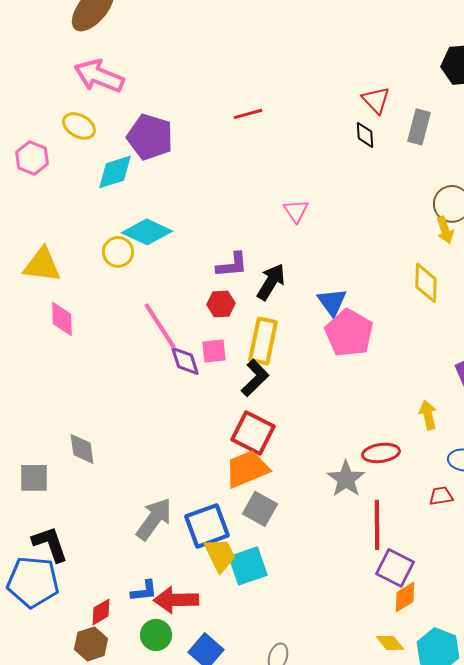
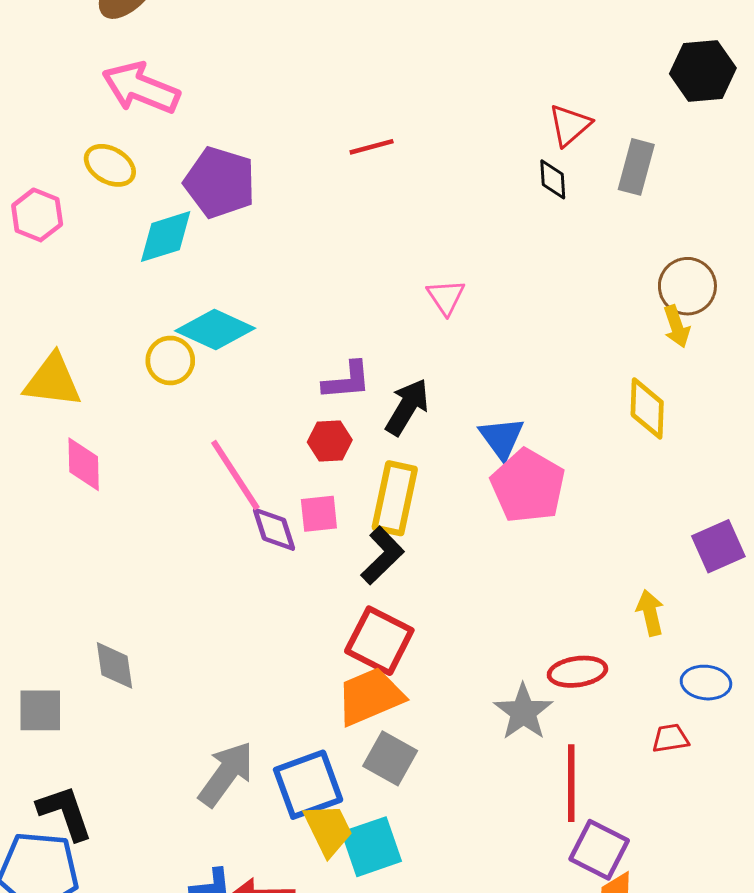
red triangle: (376, 100) -> (570, 125), turned 32

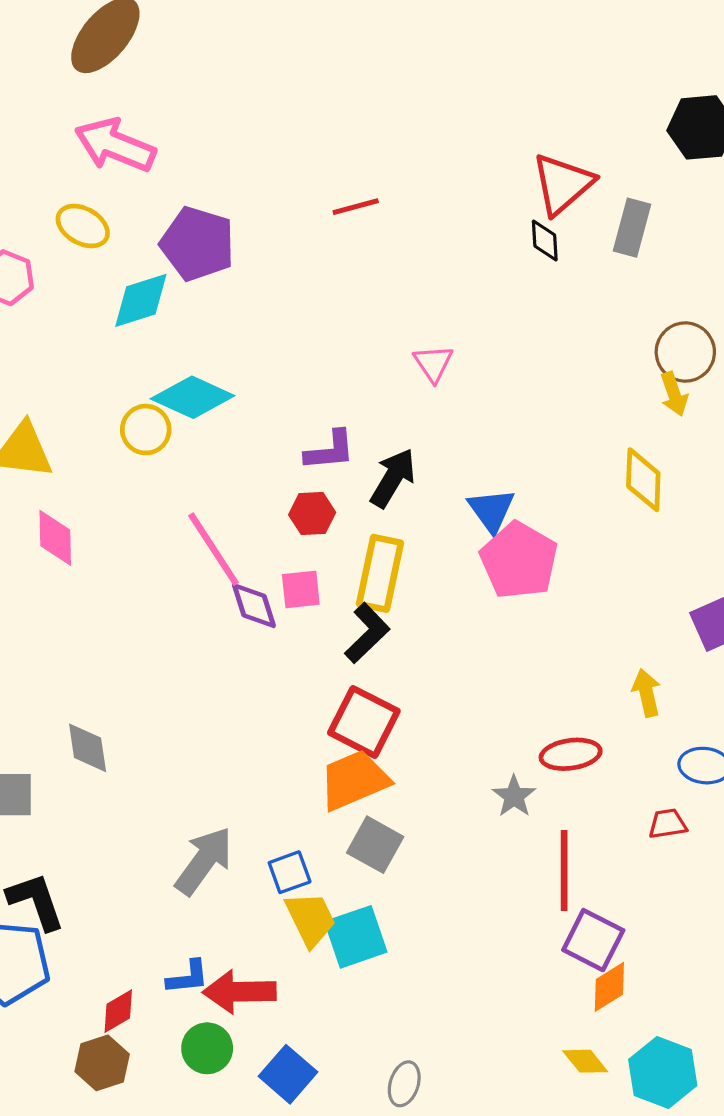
red triangle: (570, 125) -> (563, 184), size x1.4
gray star: (523, 712) -> (514, 796), size x0.7
blue square: (308, 785) -> (290, 872), size x0.6

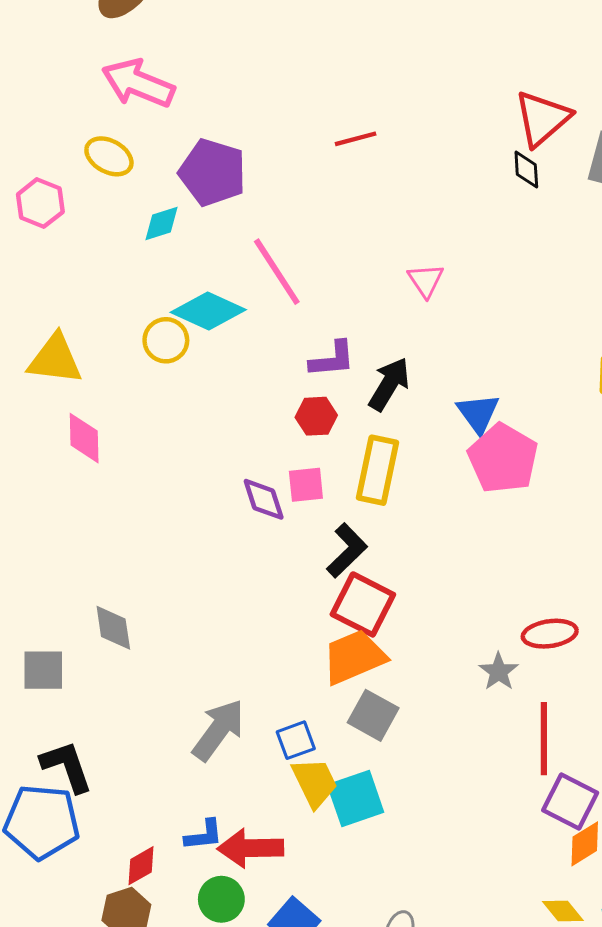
cyan diamond: (141, 300) -> (161, 223), size x0.7
pink line: (214, 549) -> (277, 272), moved
black L-shape: (367, 633) -> (347, 550), moved

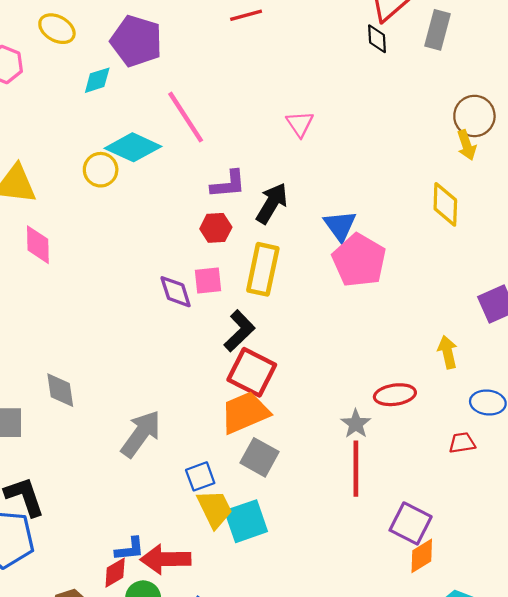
gray arrow: (218, 730) -> (141, 434), moved
red line: (544, 739) -> (356, 469), moved
red diamond: (141, 866) -> (115, 573), moved

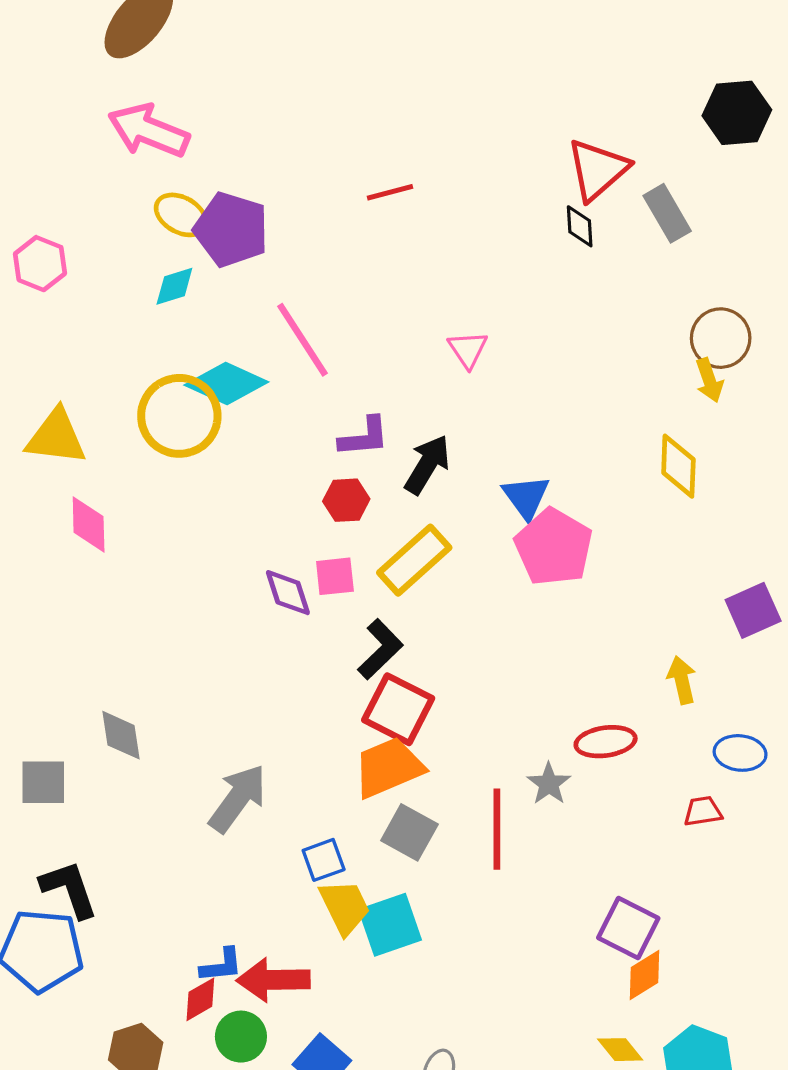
yellow ellipse: (57, 29) -> (181, 215), moved
gray rectangle: (437, 30) -> (667, 213), turned -45
yellow circle: (101, 170) -> (179, 416), size x1.6
yellow rectangle: (263, 269) -> (414, 560), turned 36
red line: (356, 469) -> (497, 829), moved

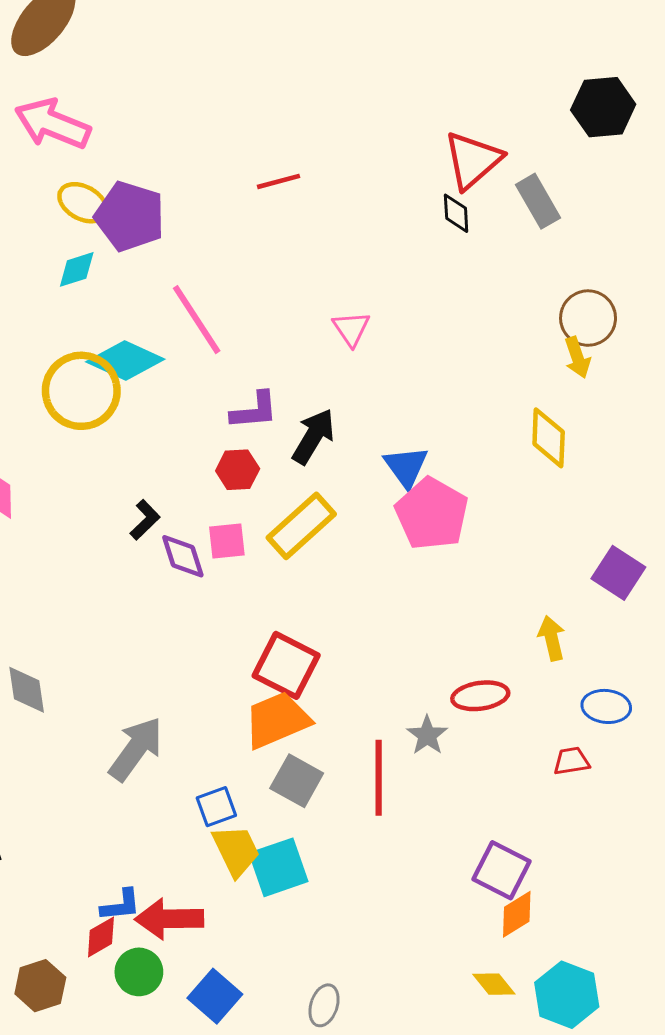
purple square: (753, 610) -> (618, 573), turned -33
black L-shape: (380, 649) -> (145, 520), moved, size x0.7

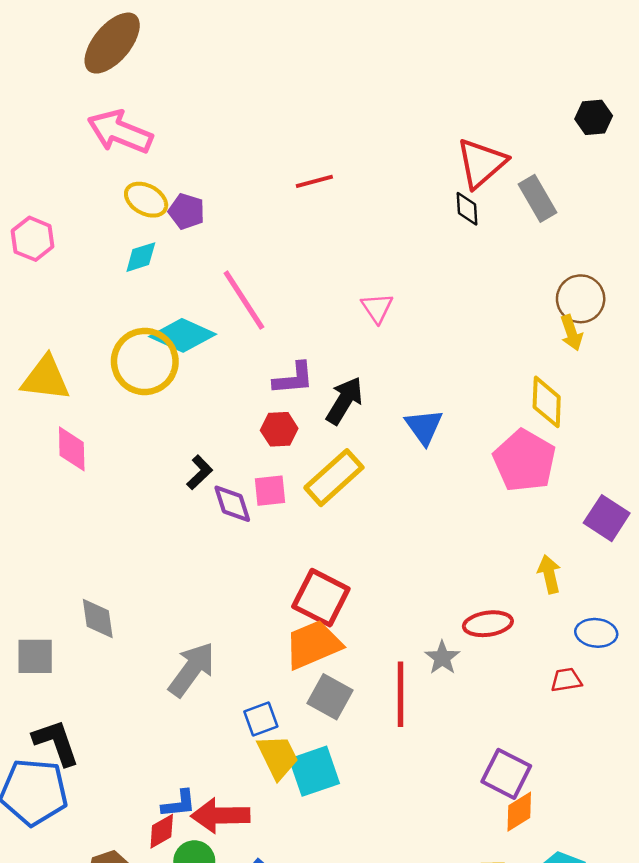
black hexagon: (603, 107) -> (594, 117), size x0.7
purple pentagon: (130, 216) -> (187, 211), size x0.6
pink pentagon: (432, 514) -> (524, 461), moved

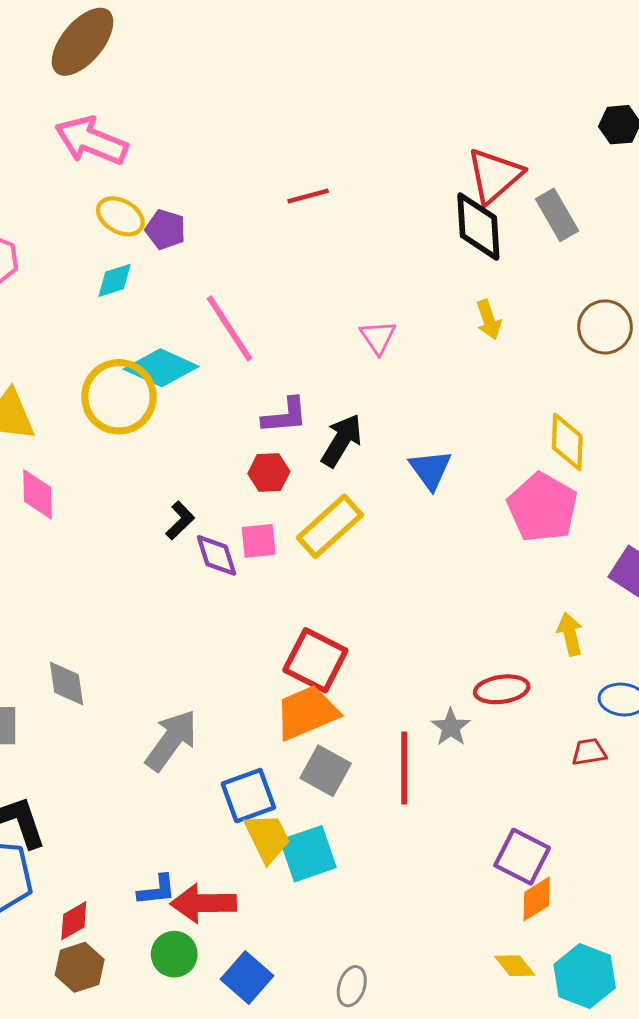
black diamond: (467, 209) -> (478, 227), size x1.8
yellow arrow: (571, 333) -> (489, 320), moved
blue square: (261, 719) -> (248, 796), size x1.4
red diamond: (162, 831) -> (74, 921), moved

